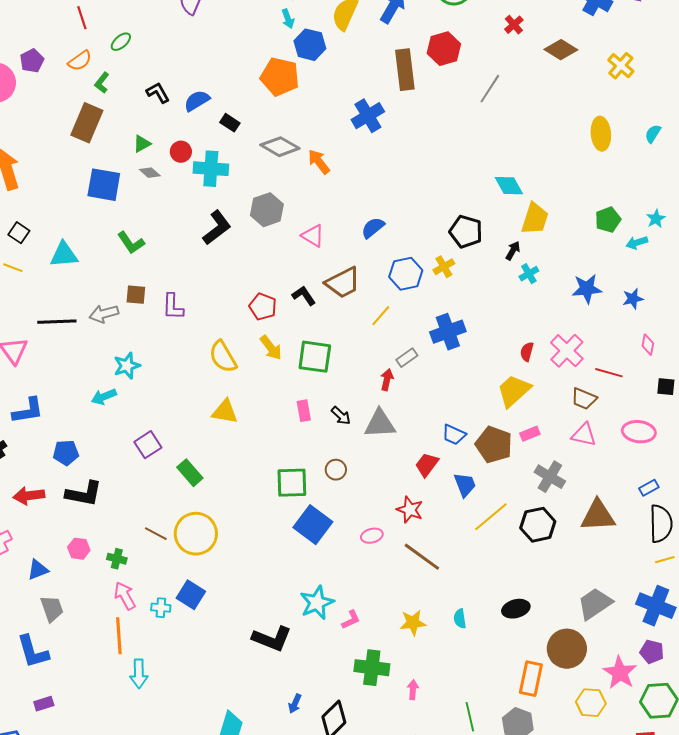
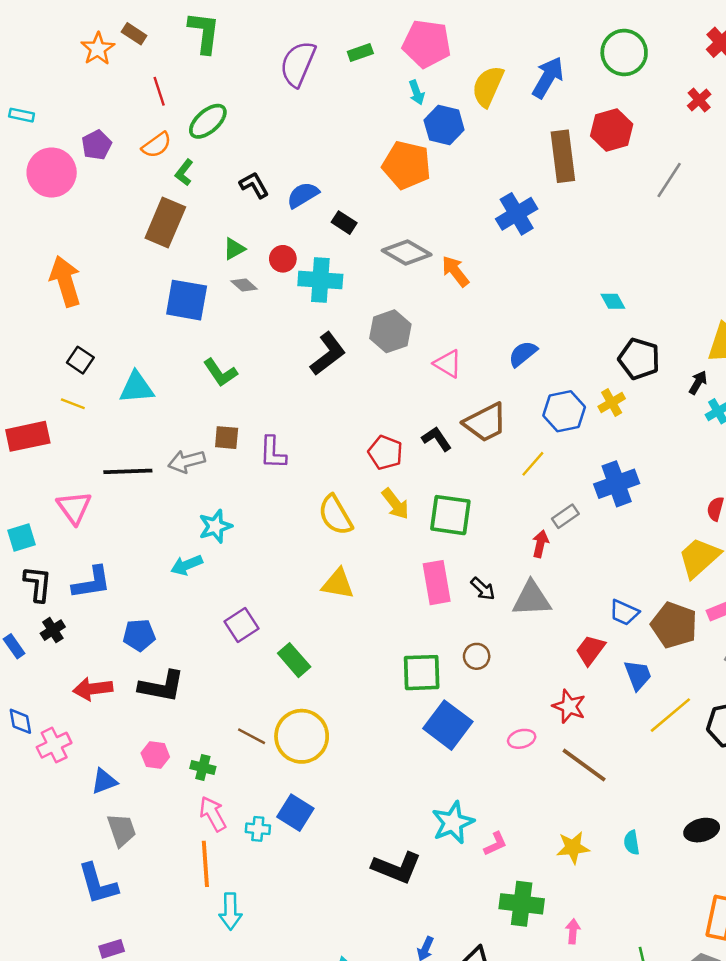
green ellipse: (121, 42) -> (208, 121), size x1.5
cyan diamond: (509, 186) -> (613, 301), moved, size x0.7
pink rectangle: (304, 411) -> (437, 583), size x1.6

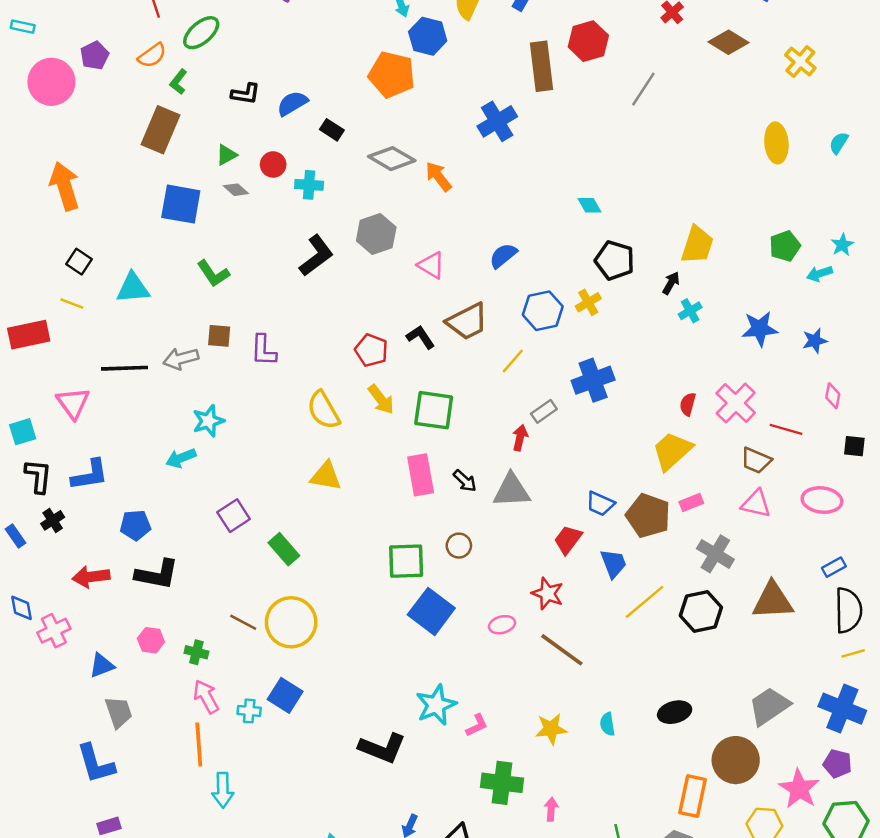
black L-shape: (254, 185) -> (246, 94), turned 128
cyan cross: (320, 280) -> (309, 185), size x0.7

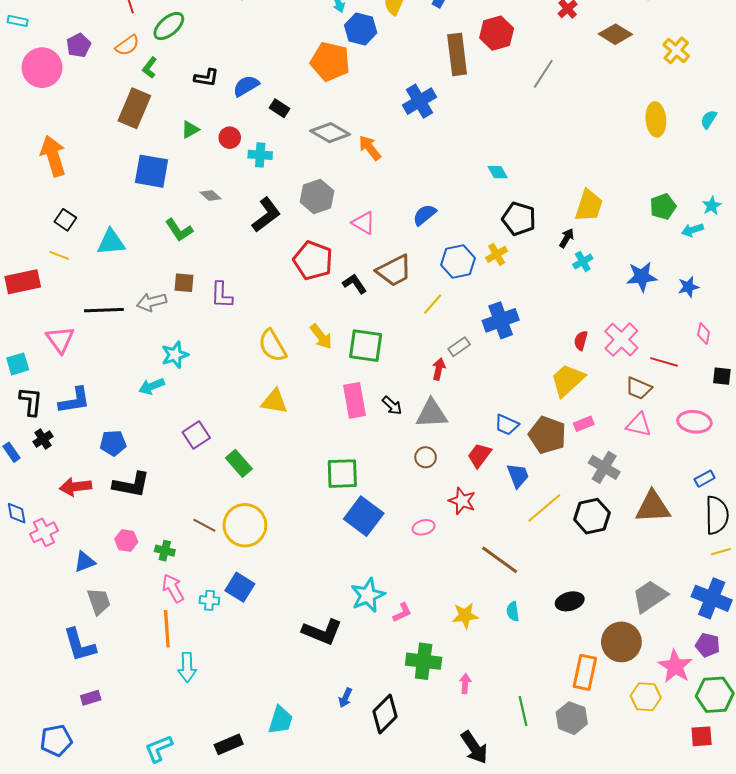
gray diamond: (236, 190) -> (210, 195), moved
red pentagon: (371, 350) -> (313, 260), moved, size x1.4
brown circle: (459, 546) -> (426, 457), moved
brown line: (562, 650) -> (500, 560), moved

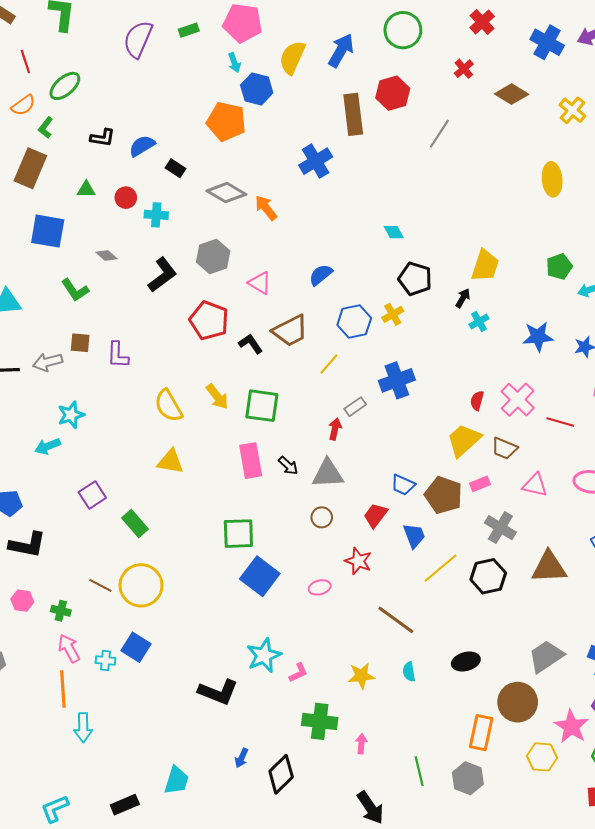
green triangle: (190, 130) -> (86, 189), turned 30
brown trapezoid: (639, 388) -> (504, 448), moved

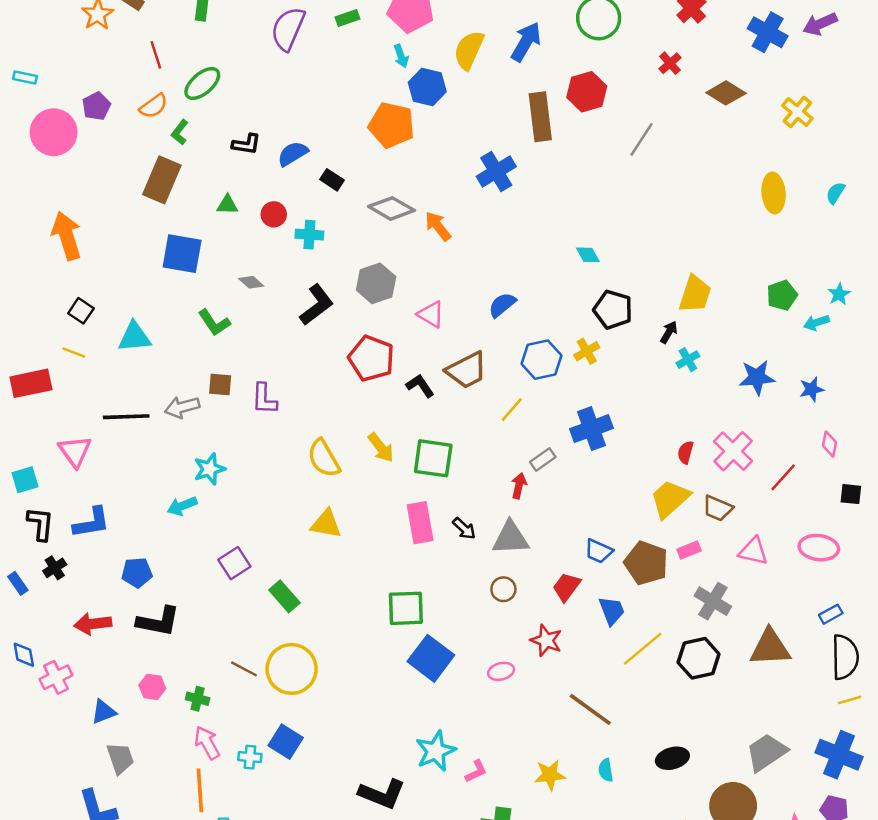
red line: (560, 422) -> (783, 477), turned -64

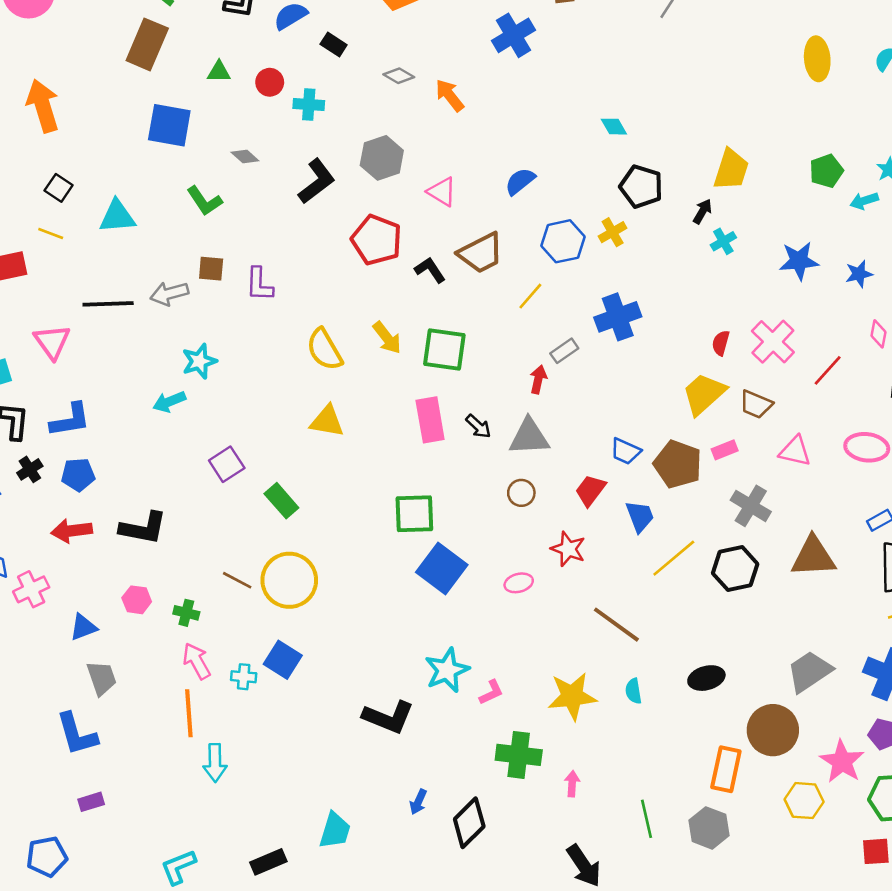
gray diamond: (392, 208) -> (399, 76), size x0.6
blue pentagon: (137, 573) -> (78, 475), moved
yellow star: (550, 775) -> (572, 696), size x1.4

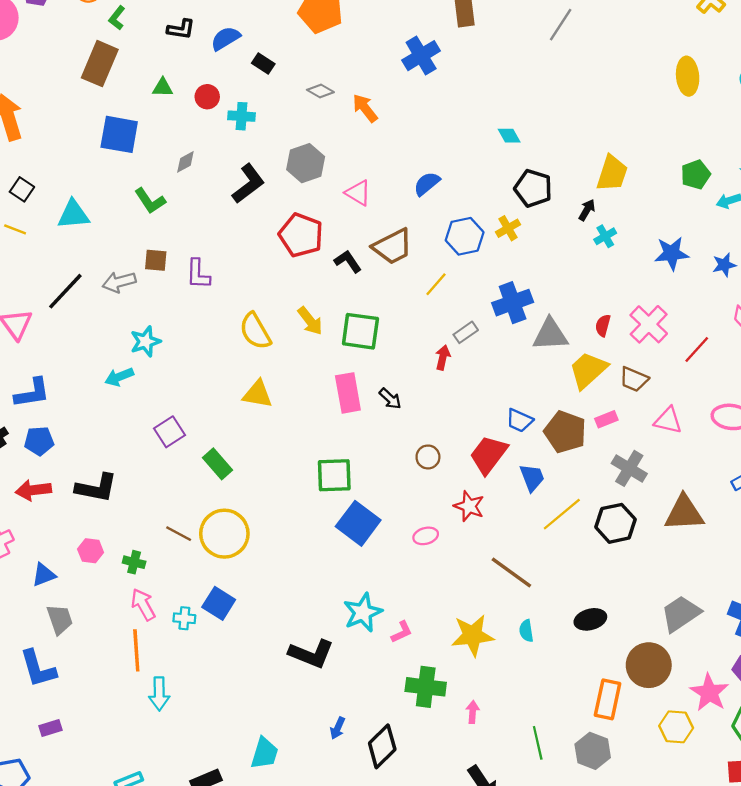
gray diamond: (245, 157) -> (185, 162), turned -70
black line: (108, 304) -> (65, 291), turned -45
gray triangle: (529, 437) -> (550, 335), moved
red trapezoid: (590, 490) -> (489, 455), size x1.4

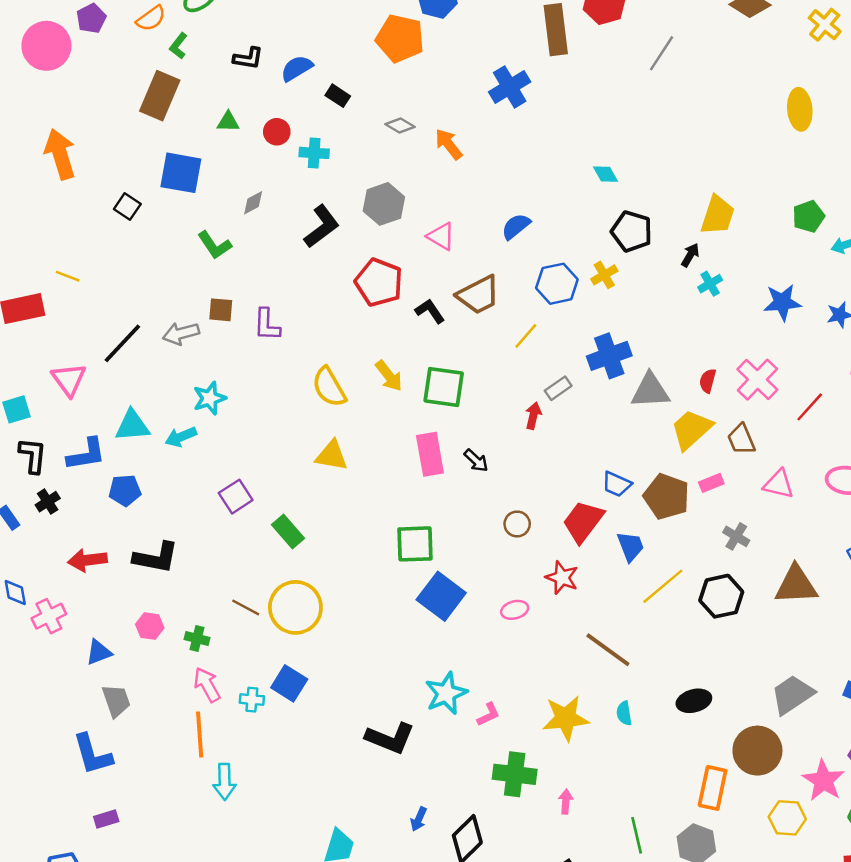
black square: (22, 189) -> (127, 206), moved
cyan triangle: (73, 215) -> (132, 426), moved
brown trapezoid: (634, 379) -> (741, 439), turned 44
blue pentagon: (39, 441) -> (125, 490), moved
gray cross: (629, 468) -> (736, 536), size x0.7

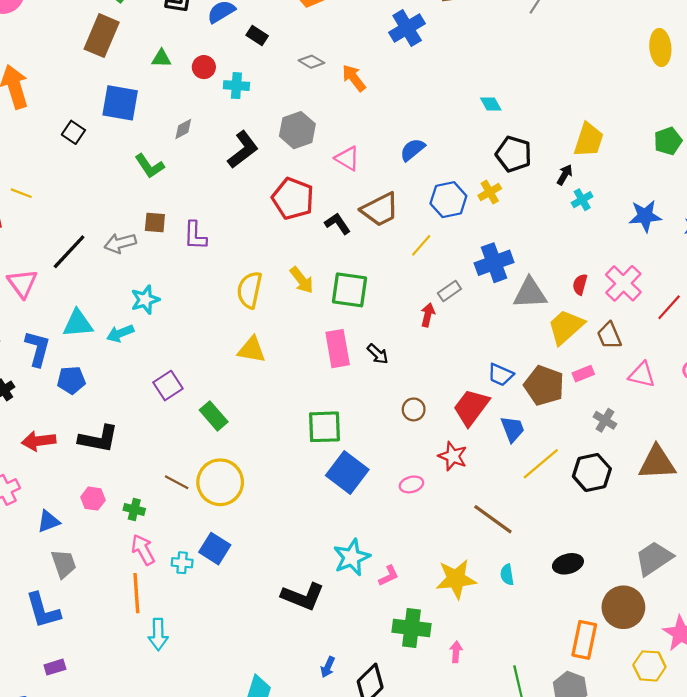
yellow semicircle: (329, 387) -> (249, 290), turned 42
blue L-shape: (86, 454) -> (38, 349), turned -66

